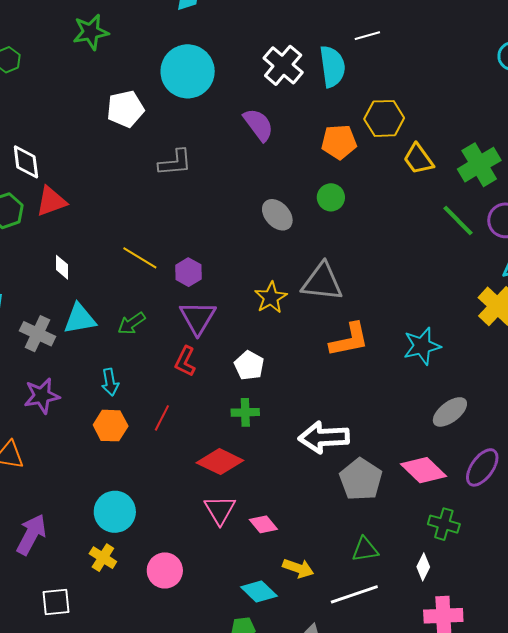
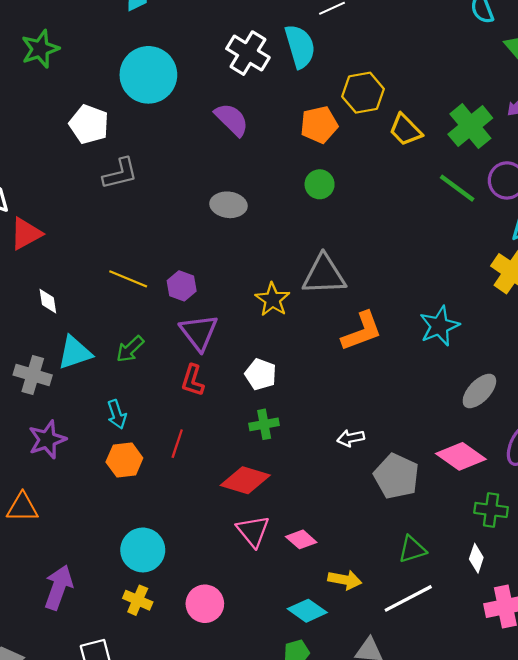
white pentagon: (125, 109) -> (89, 124), turned -30
gray L-shape: (175, 163) -> (120, 174), moved
gray ellipse: (277, 215) -> (228, 205), moved, turned -32
white arrow: (324, 437) -> (351, 438), size x0.5

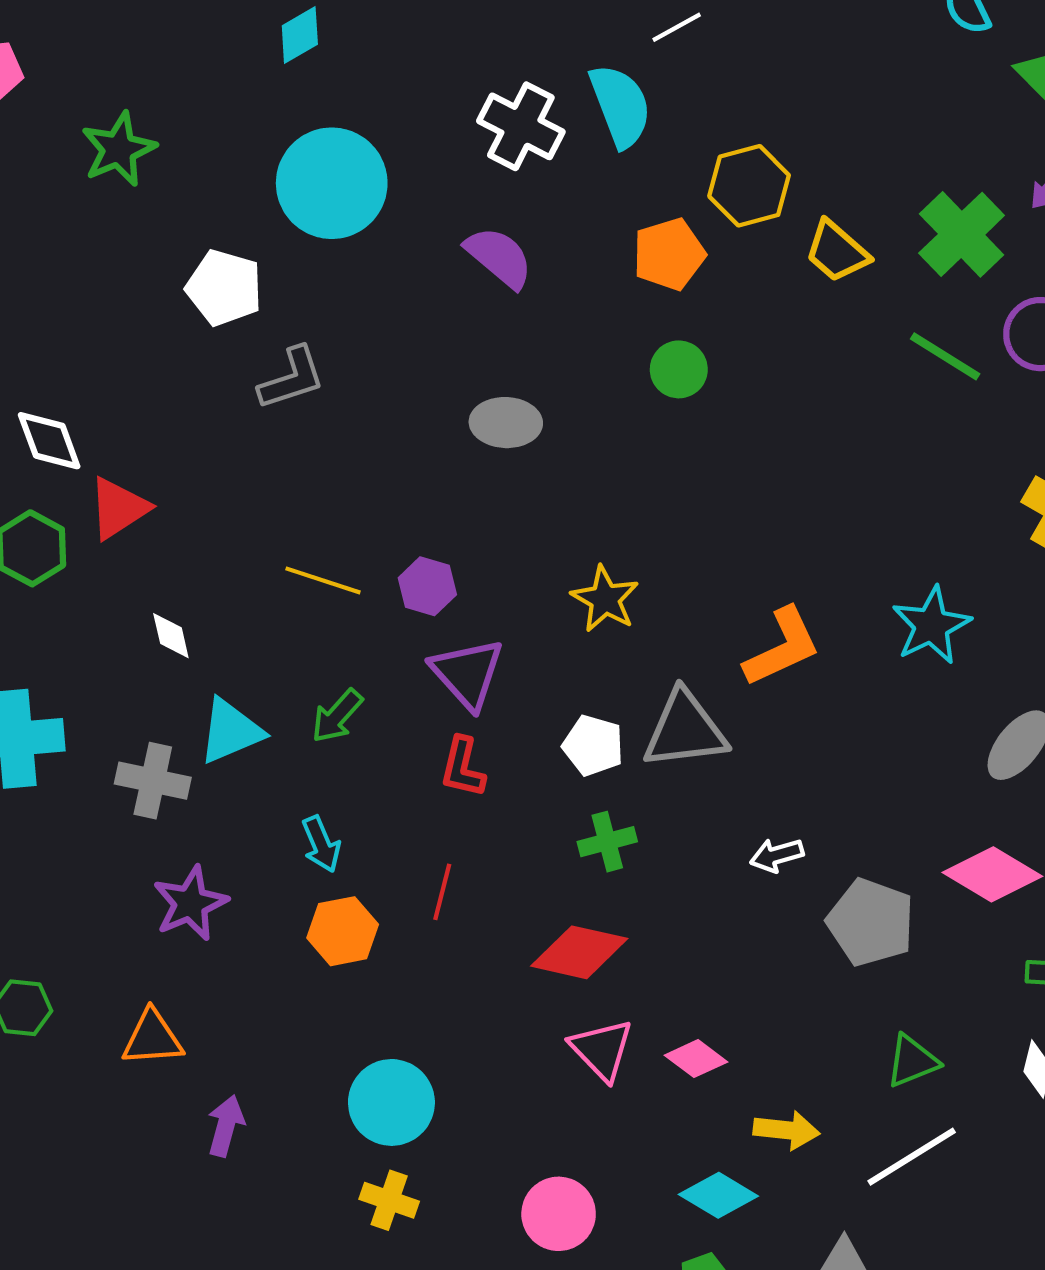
gray triangle: (324, 275) -> (685, 730), moved
purple arrow: (59, 587) -> (226, 1126), moved, size x0.7
pink circle: (205, 604) -> (559, 1214), moved

